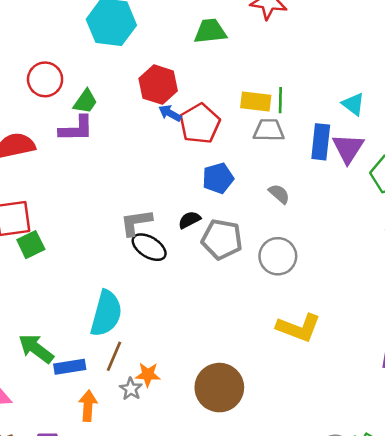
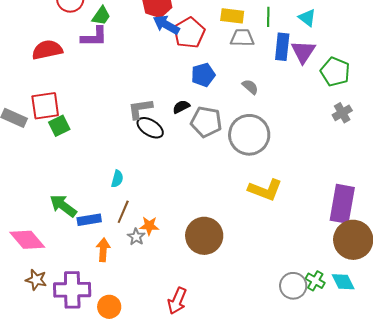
green line: (280, 100) -> (268, 17), moved
blue arrow: (170, 113) -> (166, 25), size x1.5
gray circle: (278, 256) -> (249, 135), size x1.4
cyan semicircle: (106, 313) -> (117, 179), size x0.5

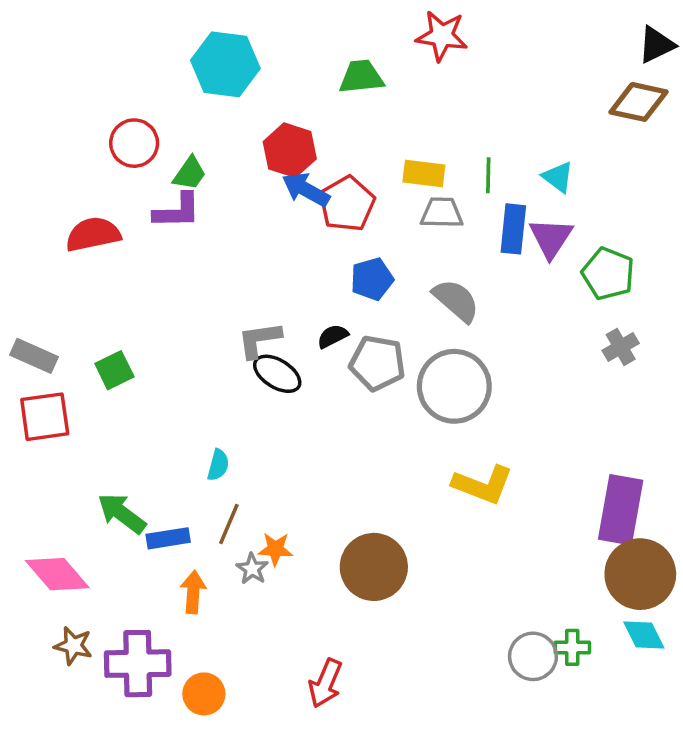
gray semicircle: (250, 87) -> (456, 300), size x1.6
red square: (45, 106) -> (45, 417), moved
green cross: (315, 281) -> (572, 647), turned -30
cyan diamond: (343, 282) -> (644, 635), moved

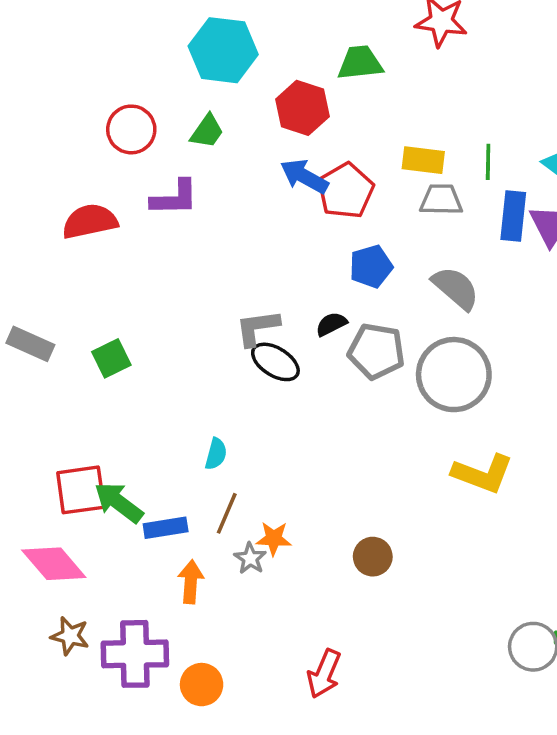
red hexagon: (290, 150) -> (302, 108), moved
green trapezoid: (190, 173) -> (207, 131), moved
red square: (45, 417) -> (81, 490), moved
brown circle: (374, 567) -> (373, 557), size x0.6

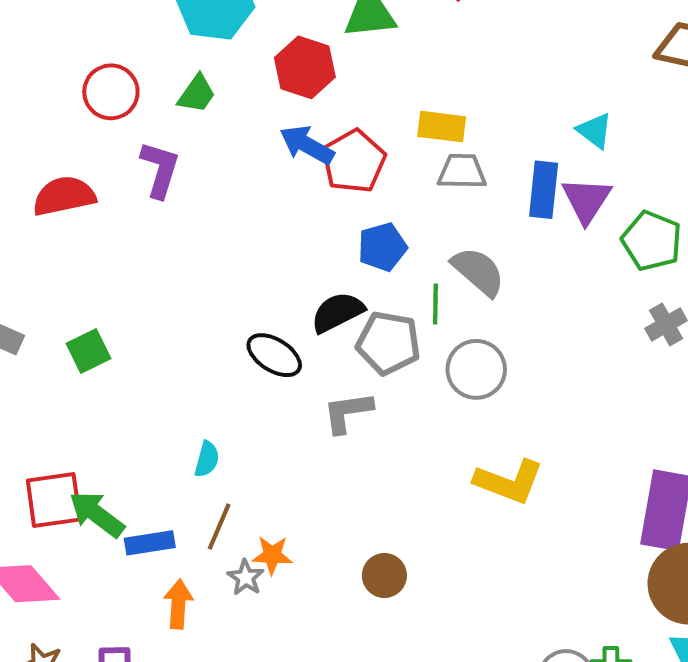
green line: (488, 162) -> (435, 304), moved
purple L-shape: (175, 198) -> (160, 169), turned -72
black semicircle: (331, 324) -> (337, 312), size x1.5
gray L-shape: (257, 328) -> (348, 412), moved
gray circle: (454, 375) -> (476, 369), size x0.7

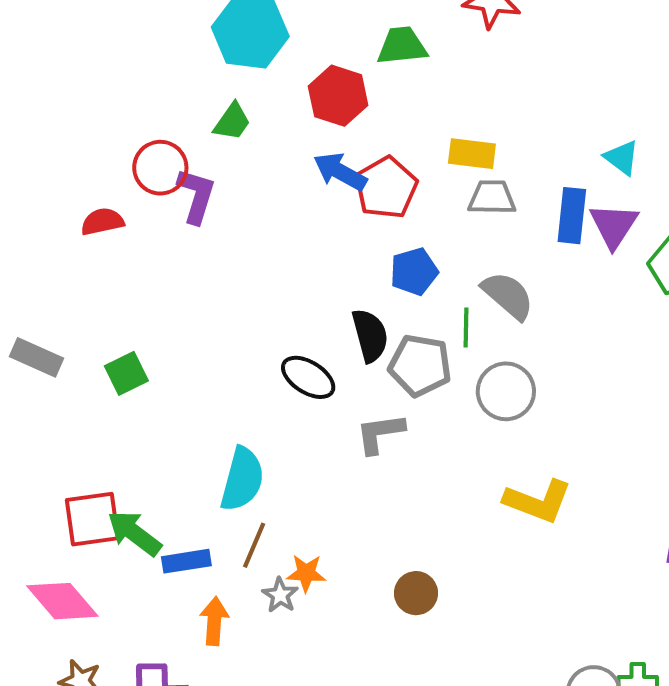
red circle: (111, 92) -> (160, 168), moved
red semicircle: (64, 196) -> (102, 222), size x0.7
black semicircle: (337, 312) -> (370, 335), turned 102
cyan semicircle: (207, 459) -> (242, 479), size x1.8

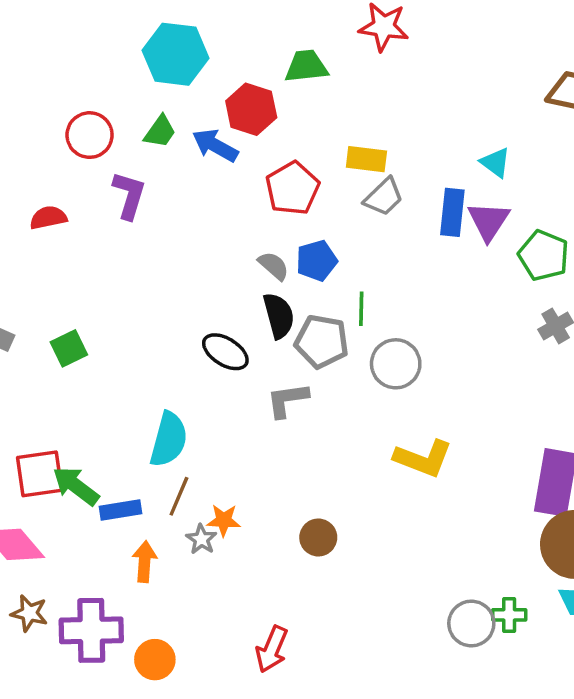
red circle: (160, 168) -> (90, 135), moved
blue arrow: (340, 172) -> (215, 145), moved
gray trapezoid: (492, 198) -> (384, 197), turned 135
gray semicircle: (508, 295) -> (274, 266), moved, size x0.7

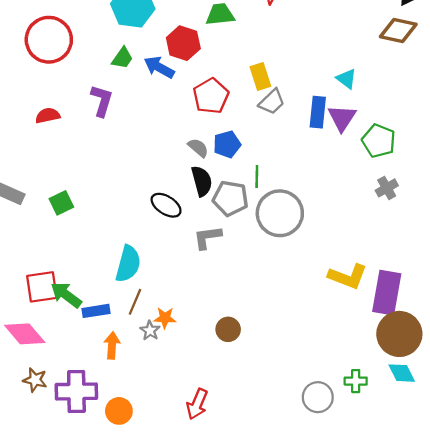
red circle: (90, 135) -> (49, 40), moved, size x1.5
yellow rectangle: (366, 159) -> (260, 76), turned 65
gray circle: (396, 364) -> (280, 213), size x1.4
yellow L-shape: (423, 458) -> (348, 276), moved
gray circle: (471, 623) -> (318, 397), moved

